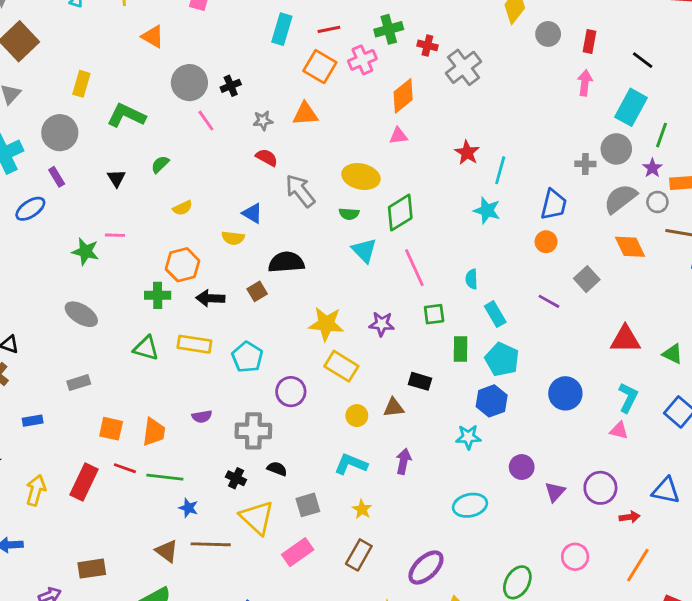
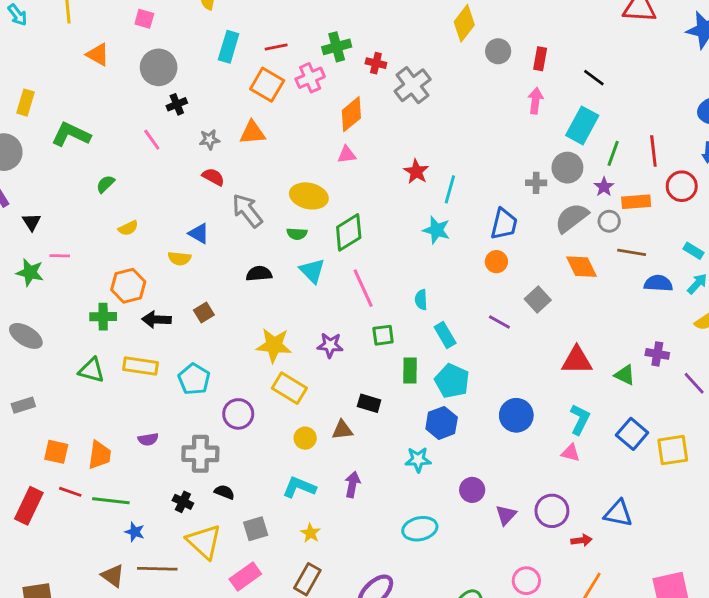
gray circle: (189, 83) -> (159, 67), moved
black triangle: (116, 178) -> (32, 222), moved
black semicircle: (286, 262) -> (259, 274), moved, size x0.7

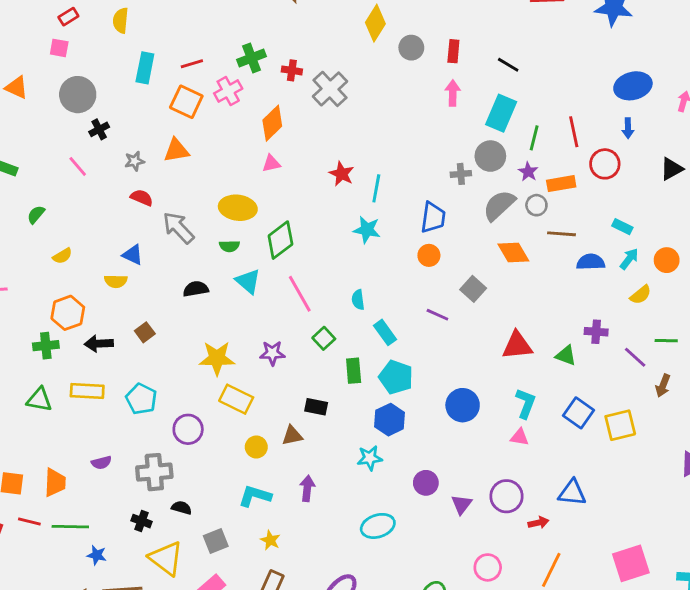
green square: (383, 335) -> (324, 338), turned -30

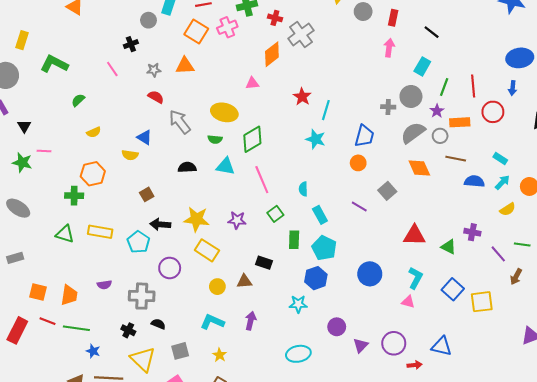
gray circle: (78, 95) -> (148, 20), moved, size x0.6
cyan rectangle: (501, 113) -> (422, 66), size x0.7
orange diamond: (272, 123) -> (272, 54), moved
cyan triangle: (248, 281) -> (225, 166), turned -36
black arrow: (99, 344) -> (160, 224), moved

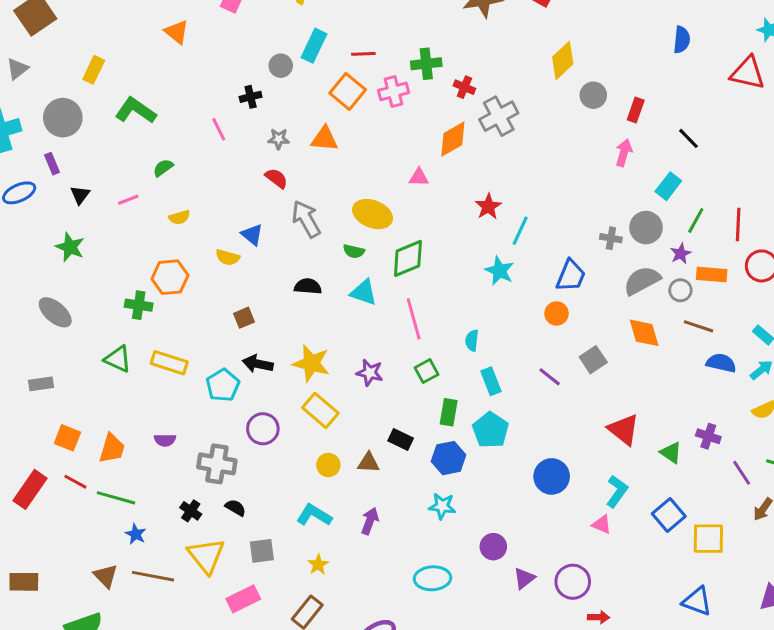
pink line: (44, 151) -> (128, 200), moved, turned -32
red triangle: (414, 235) -> (624, 429), turned 30
blue hexagon: (316, 278) -> (449, 458), moved
blue triangle: (441, 346) -> (697, 601), moved

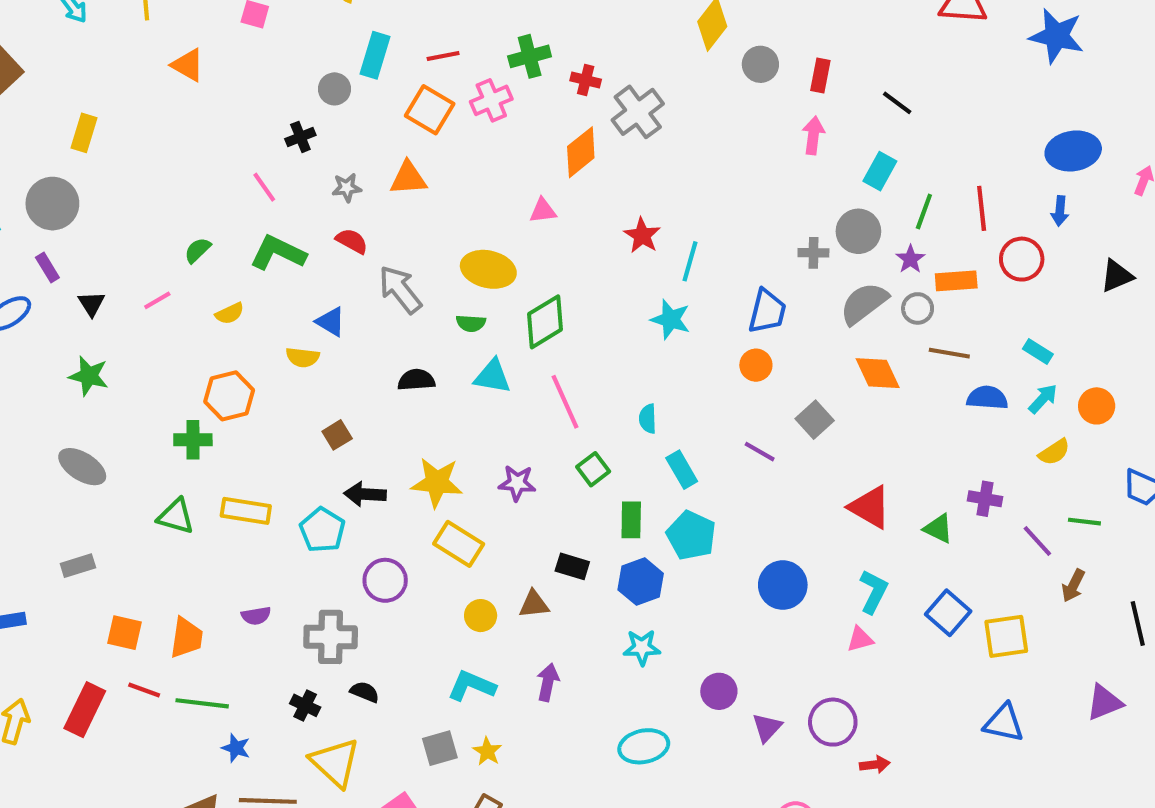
green L-shape: (136, 111) -> (278, 253), moved
pink triangle: (602, 524) -> (860, 639), turned -30
gray square: (262, 551) -> (440, 748), moved

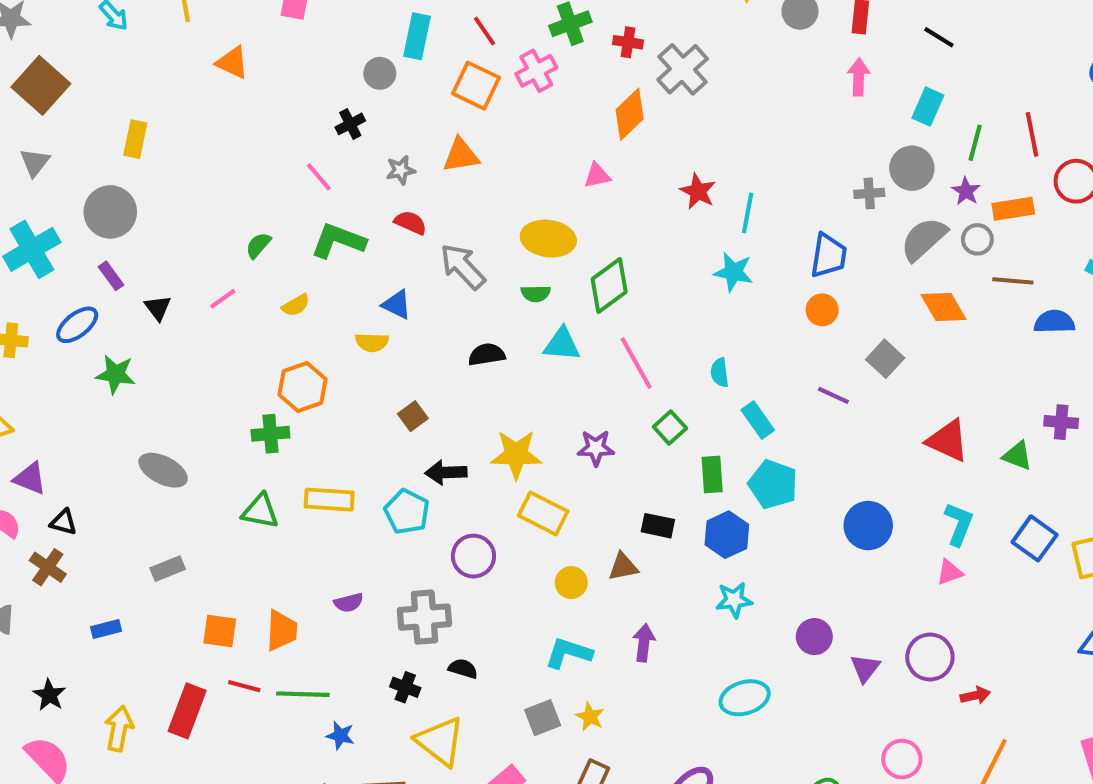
red line: (443, 56) -> (485, 31), turned 72
green star: (89, 376) -> (116, 374), moved

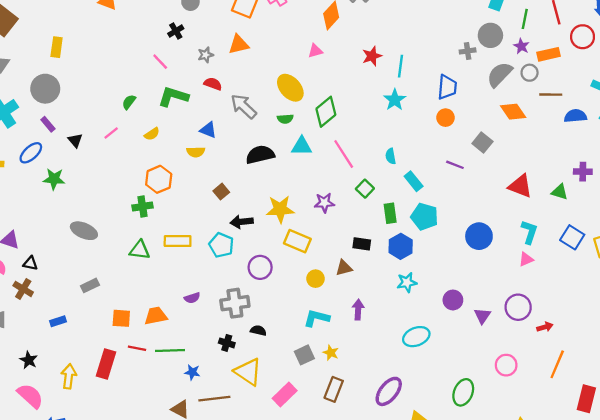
red star: (698, 191) -> (372, 56), turned 30
yellow ellipse: (548, 239) -> (290, 88), turned 44
cyan star: (733, 272) -> (395, 100), turned 30
black semicircle: (487, 355) -> (260, 155), size x1.4
orange trapezoid: (282, 631) -> (156, 316), turned -100

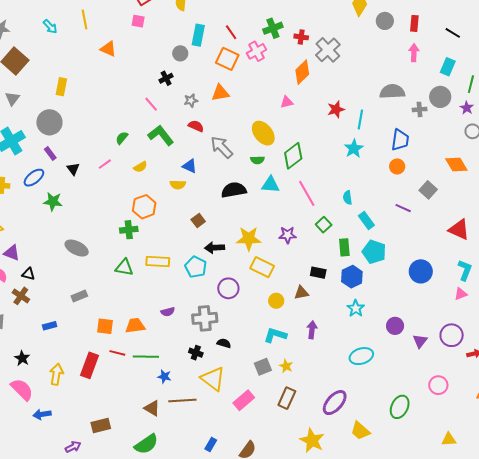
gray semicircle: (500, 74) -> (392, 92), moved, turned 40
green L-shape: (173, 97) -> (161, 135), turned 32
cyan star: (407, 282) -> (356, 308), turned -30

